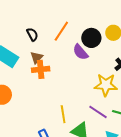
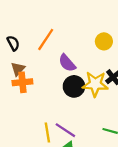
black circle: (91, 38) -> (74, 86), moved
yellow star: (106, 85) -> (95, 84), moved
purple line: (98, 112) -> (65, 130), moved

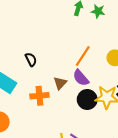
orange line: (46, 40) -> (83, 56), moved
brown triangle: (18, 69) -> (60, 83), moved

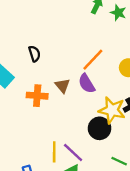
brown triangle: (60, 83) -> (63, 86), turned -32
black circle: (87, 100) -> (100, 128), moved

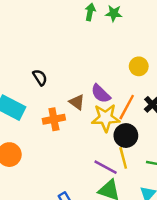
orange line: (93, 60) -> (127, 107), moved
yellow star: (112, 110) -> (106, 118), moved
yellow line: (54, 152) -> (123, 158), moved

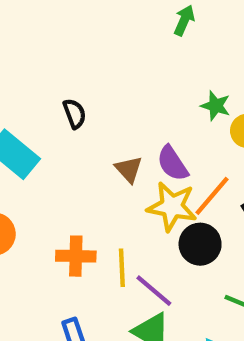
green star: (114, 13) -> (216, 106), moved
orange cross: (54, 119) -> (76, 256), moved
yellow line: (123, 158) -> (122, 268), moved

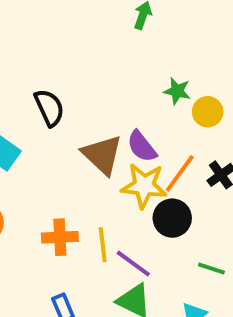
black semicircle: (75, 114) -> (49, 108), size x1.4
brown triangle: (129, 169) -> (102, 155), size x1.6

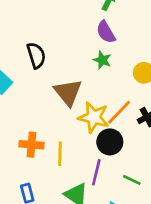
green star: (177, 91) -> (102, 60), moved
purple semicircle: (142, 146) -> (106, 32), moved
purple line: (133, 264) -> (96, 172), moved, turned 60

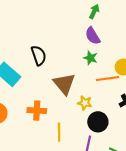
orange line: (119, 112) -> (108, 79), moved, turned 40
yellow star: (94, 117) -> (85, 103), size x0.6
orange cross: (32, 145) -> (37, 111), moved

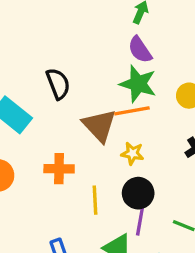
green star: (90, 58) -> (138, 84), size x1.6
orange line: (108, 79) -> (132, 111), moved
black circle: (98, 122) -> (138, 193), moved

